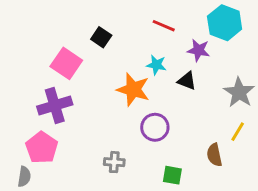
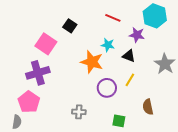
yellow line: (238, 132) -> (130, 80), moved

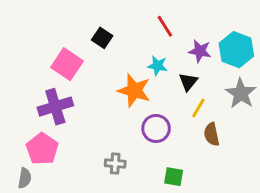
cyan hexagon: (155, 16) -> (236, 50), moved
red line: (113, 18) -> (165, 26), turned 35
black triangle: (129, 56) -> (188, 82), turned 48
yellow line: (130, 80) -> (198, 108), moved
brown semicircle: (148, 107) -> (212, 134), moved

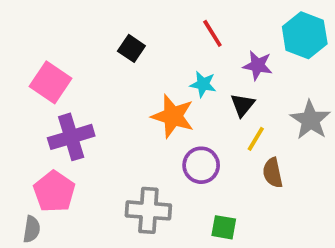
cyan hexagon: (236, 50) -> (305, 35), moved
pink square: (67, 64) -> (50, 82), moved
gray cross: (115, 163) -> (148, 210), size x1.6

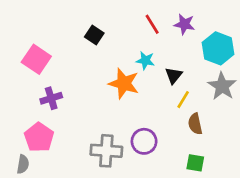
cyan hexagon: (305, 35) -> (218, 48), moved
purple star: (258, 65) -> (184, 24), moved
purple cross: (71, 137) -> (51, 98), size x0.7
purple circle: (201, 165) -> (144, 141), moved
green square: (224, 227) -> (195, 163), moved

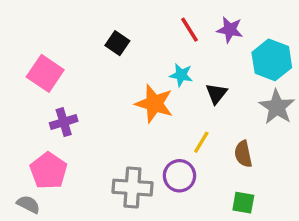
yellow line: (183, 100) -> (201, 142), moved
gray semicircle: (23, 164) -> (28, 204), turned -72

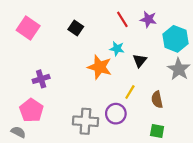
pink square: (45, 73) -> (28, 28), moved

